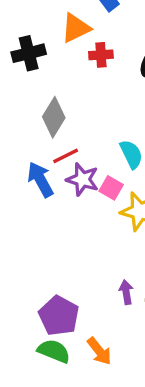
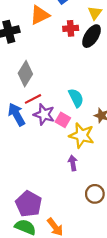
red cross: (101, 55) -> (71, 28), moved
purple arrow: (126, 292) -> (73, 163), moved

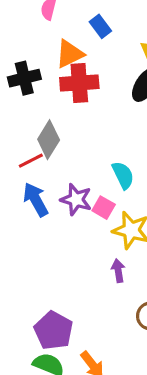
red cross: (71, 28) -> (79, 83), moved, size x1.6
red line: (33, 99) -> (31, 161), moved

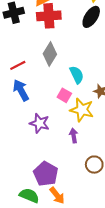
gray diamond: (49, 140) -> (50, 54), moved
purple star: (76, 199) -> (40, 123), moved
purple pentagon: (53, 331) -> (46, 174), moved

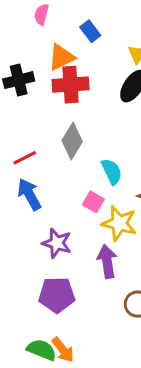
purple arrow: (74, 136) -> (107, 261), size x1.5
purple pentagon: (46, 174) -> (57, 295), moved, turned -30
orange arrow: (57, 195) -> (63, 350), moved

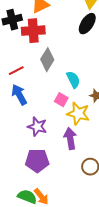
red cross: (71, 85) -> (33, 31), moved

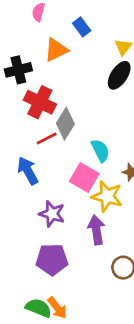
red cross: (33, 31) -> (40, 102), moved, turned 30
red line: (16, 71) -> (47, 138), moved
pink square: (61, 100) -> (84, 177), size x1.5

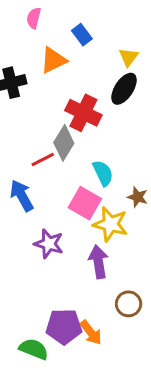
red cross: (40, 102) -> (83, 113), moved
purple pentagon: (52, 259) -> (64, 326), moved
orange arrow: (57, 308) -> (91, 332), moved

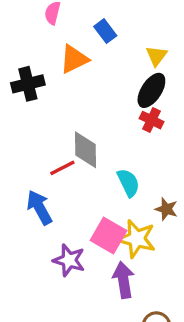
red cross: (83, 113) -> (151, 120), moved, size x0.6
gray diamond: (64, 143) -> (86, 150), turned -32
pink square: (85, 203) -> (109, 235), moved

